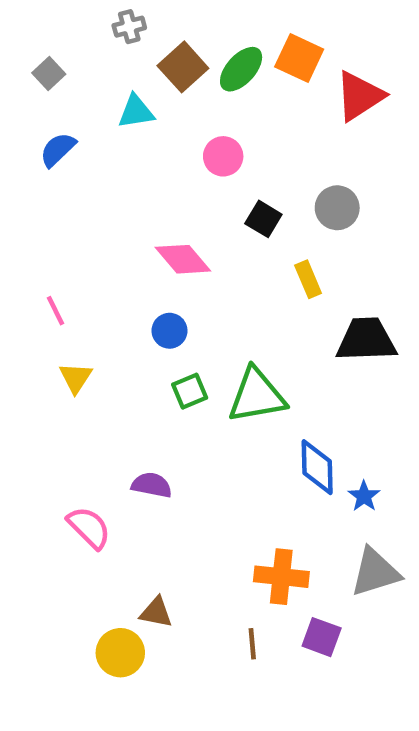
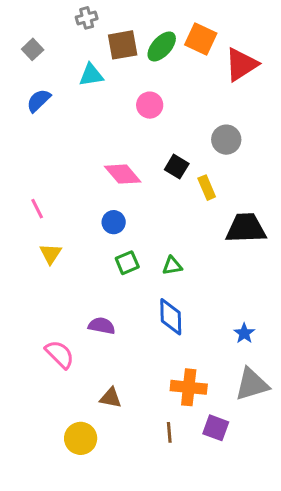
brown square: (183, 67) -> (123, 45), turned 32
black square: (263, 219) -> (177, 167), moved
green triangle: (257, 396) -> (172, 266), size x0.5
blue diamond: (317, 467) -> (171, 317), moved
brown triangle: (156, 612) -> (111, 398), moved

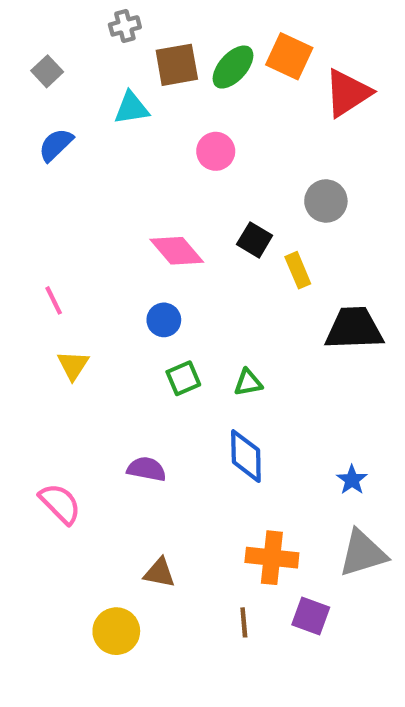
pink semicircle: (60, 354) -> (60, 504), moved

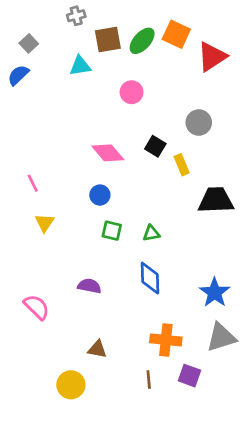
blue semicircle: (56, 145) -> (18, 75), moved
green square: (183, 378) -> (112, 231), turned 36
blue star: (352, 480) -> (215, 293), size x1.6

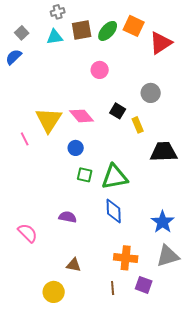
cyan triangle: (80, 66) -> (55, 37), moved
yellow triangle: (45, 223) -> (49, 120), moved, size x1.8
green triangle: (151, 233) -> (115, 177), size x2.0

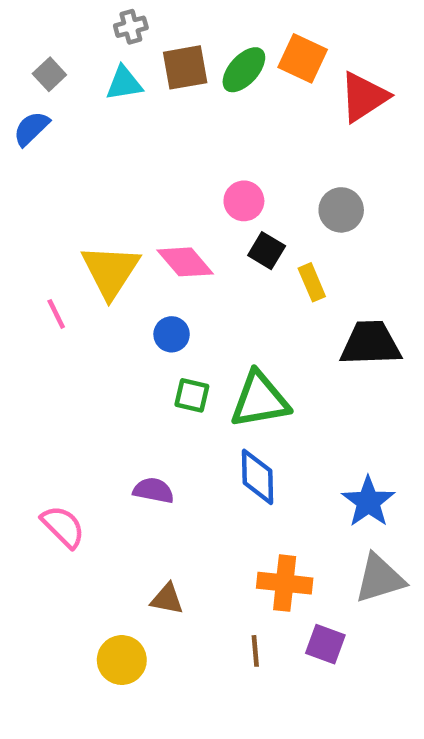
pink circle: (100, 70) -> (244, 201), moved

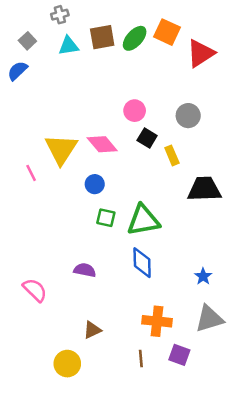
gray cross: (131, 27) -> (60, 15), moved
blue star: (368, 502) -> (203, 276), size x0.6
brown triangle: (167, 599) -> (92, 330), turned -36

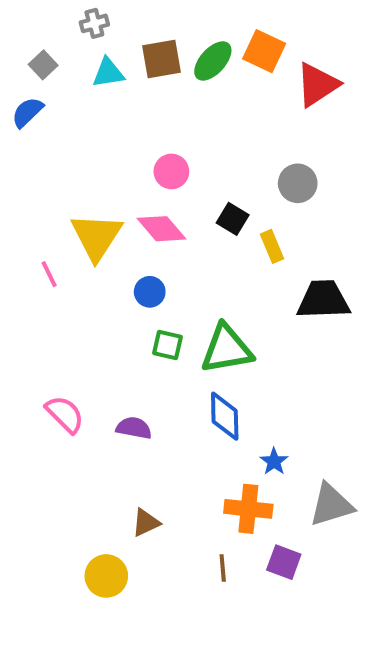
pink circle: (135, 111) -> (171, 171), moved
blue star: (203, 276) -> (274, 461), moved
pink semicircle: (35, 290) -> (65, 414), moved

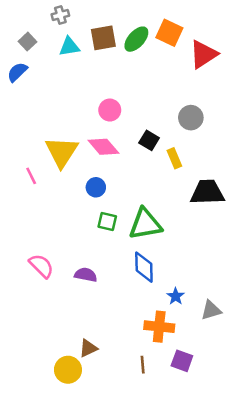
gray triangle: (331, 505) -> (211, 310), moved, size x0.7
brown triangle: (146, 523) -> (88, 348), moved

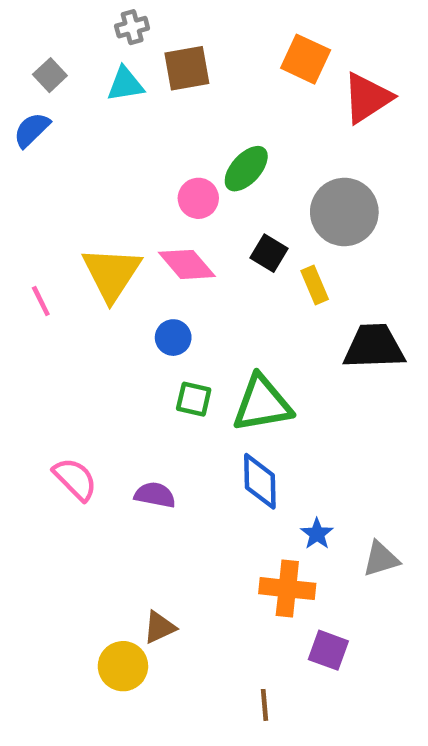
gray cross: (60, 15) -> (132, 27), moved
green ellipse: (136, 39) -> (246, 169), moved
gray circle: (191, 118) -> (344, 212), size x1.5
pink line: (31, 176) -> (41, 301), moved
brown line: (143, 365) -> (264, 705), moved

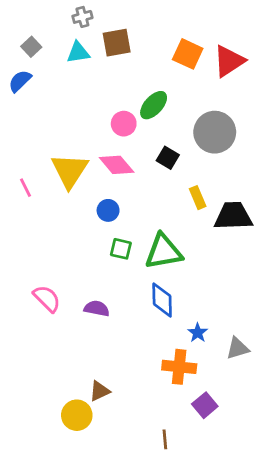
orange square: (306, 59) -> (188, 54), moved
yellow rectangle: (315, 285) -> (198, 198), moved
purple square: (328, 650) -> (205, 405), turned 30

